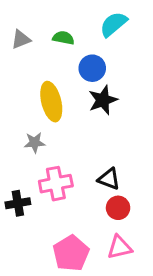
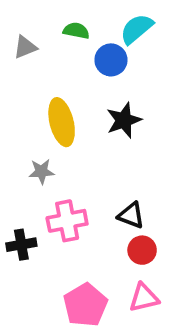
green semicircle: (63, 38) -> (76, 31), moved
blue circle: (92, 68) -> (111, 60), moved

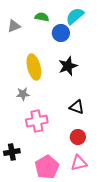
black triangle: (131, 215) -> (77, 107), moved
black cross: (21, 245) -> (12, 152), moved

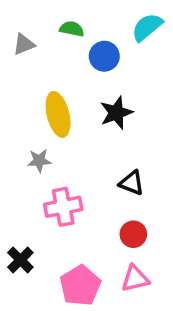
cyan semicircle: (75, 16) -> (147, 27), moved
black cross: (12, 152) -> (20, 260), turned -35

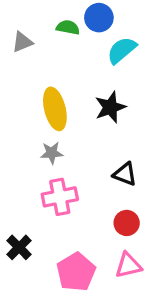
cyan semicircle: (147, 27) -> (122, 50), moved
blue circle: (104, 56) -> (99, 18), moved
gray star: (39, 161) -> (52, 153), moved

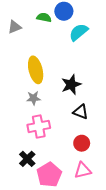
black star: (110, 107) -> (71, 85), moved
black cross: (19, 247) -> (27, 159), moved

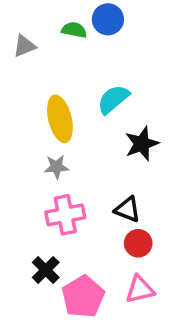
cyan semicircle: (79, 32) -> (113, 99), moved
black star: (71, 85) -> (142, 144), moved
black triangle: (81, 112) -> (127, 209), moved

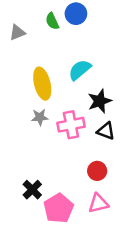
green semicircle: (74, 30) -> (52, 21), turned -126
black triangle: (127, 209) -> (106, 131), moved
pink cross: (65, 215) -> (71, 125), moved

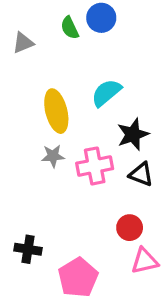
black cross: (32, 190) -> (28, 249), moved, turned -36
pink triangle: (98, 203) -> (145, 261), moved

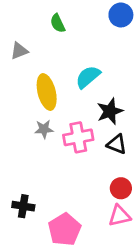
blue circle: (101, 18) -> (121, 15), moved
gray triangle: (23, 43) -> (19, 51), moved
red circle: (130, 228) -> (121, 188), moved

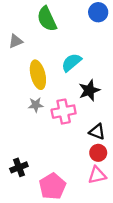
green semicircle: (58, 23) -> (47, 19), size x1.6
black triangle: (117, 144) -> (97, 132), moved
black cross: (23, 206) -> (19, 167), turned -30

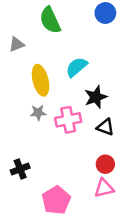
black triangle: (97, 132) -> (105, 127), moved
black cross: (19, 167) -> (20, 169), moved

